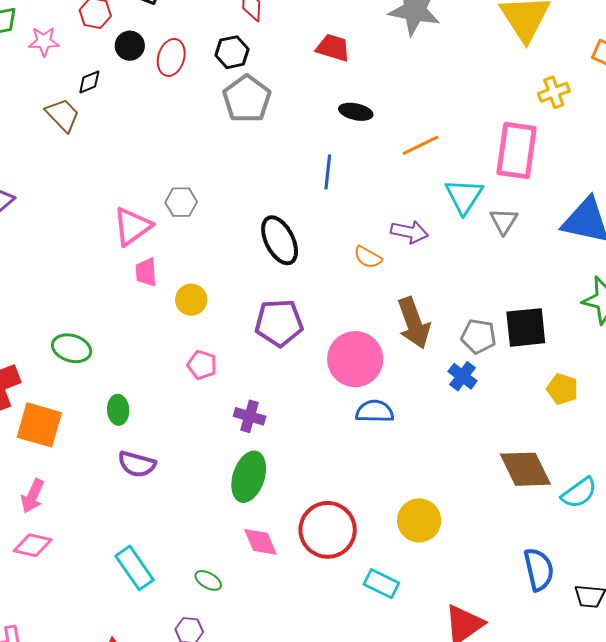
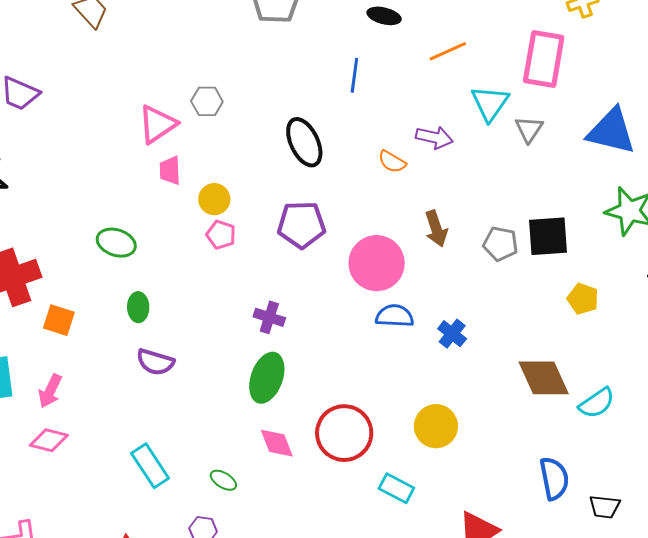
brown arrow: (414, 323) -> (436, 229), size x0.7
green ellipse: (72, 348) -> (116, 243), moved
pink pentagon: (202, 365) -> (221, 235), moved
blue cross: (463, 376) -> (452, 334), moved
orange square: (39, 425) -> (59, 320), size x0.7

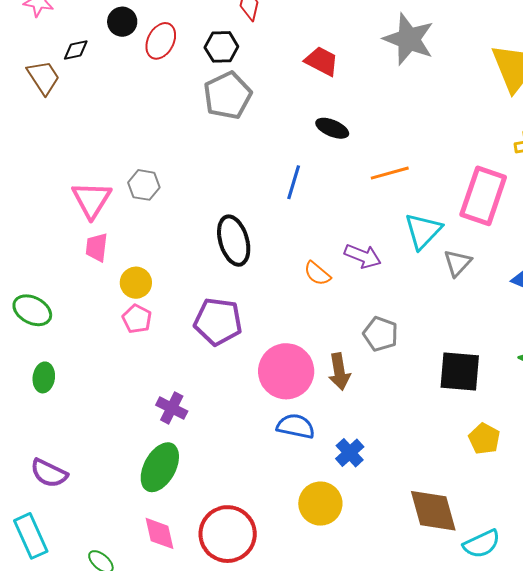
pink triangle: (158, 124) -> (92, 200), turned -33
brown arrow: (436, 229) -> (339, 372), moved
gray pentagon: (500, 244) -> (381, 334), moved
purple semicircle: (155, 362) -> (49, 473), moved
yellow circle: (436, 426) -> (320, 504), moved

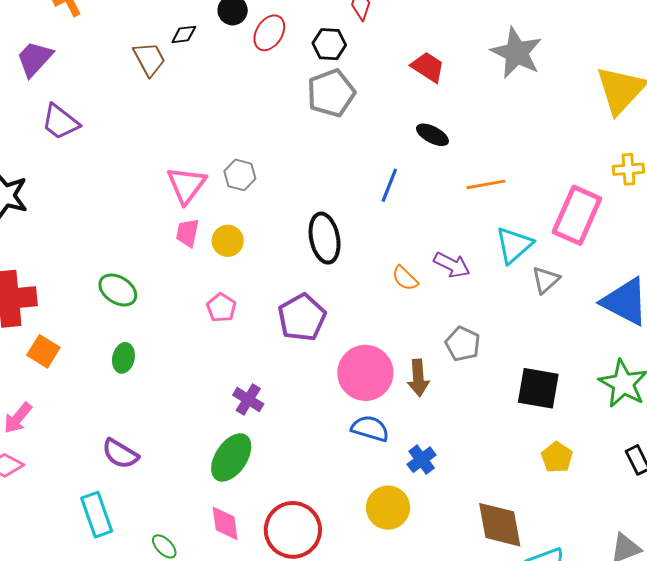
yellow circle: (136, 283) -> (228, 241), moved
purple pentagon: (218, 322) -> (302, 317), turned 30

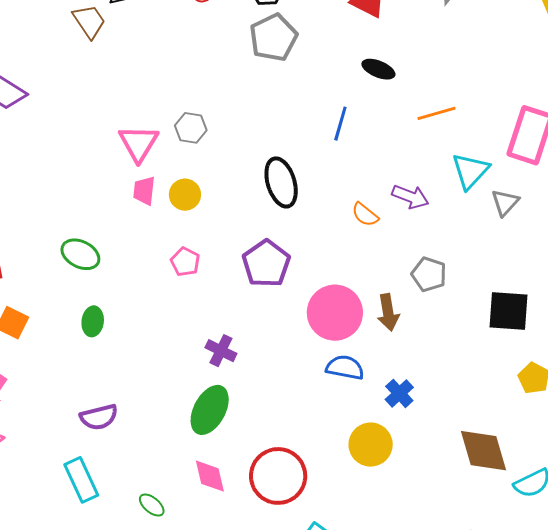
purple semicircle: (120, 454) -> (99, 417), turned -39

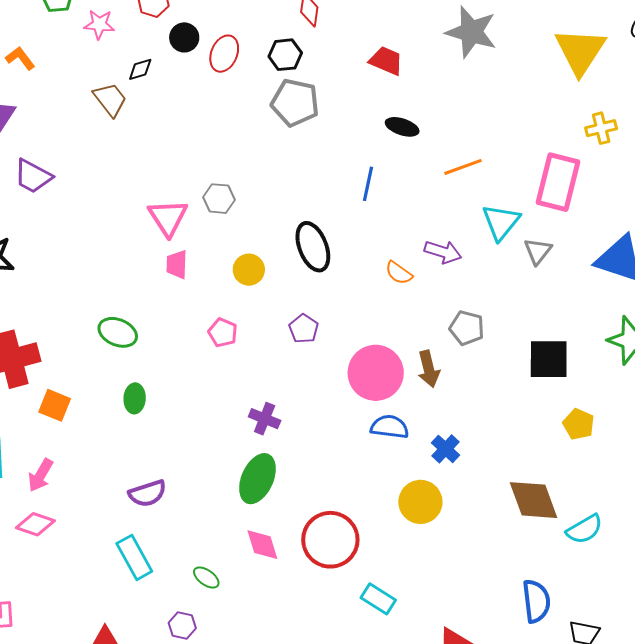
gray pentagon: (273, 38) -> (295, 103), turned -30
yellow circle: (185, 195) -> (249, 270), moved
purple pentagon: (266, 264) -> (304, 329), size x0.6

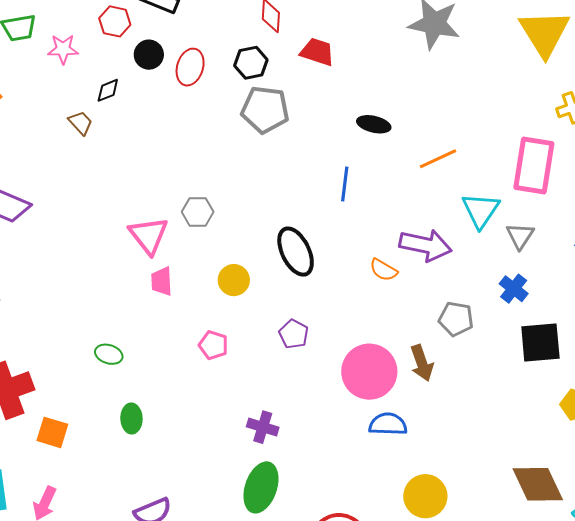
red trapezoid: (386, 61) -> (317, 52), moved
brown trapezoid: (110, 99) -> (81, 123), size x0.7
purple arrow: (443, 252) -> (425, 245), size x1.4
green ellipse: (118, 332) -> (109, 354), size x0.7
blue cross: (446, 449) -> (514, 289), moved

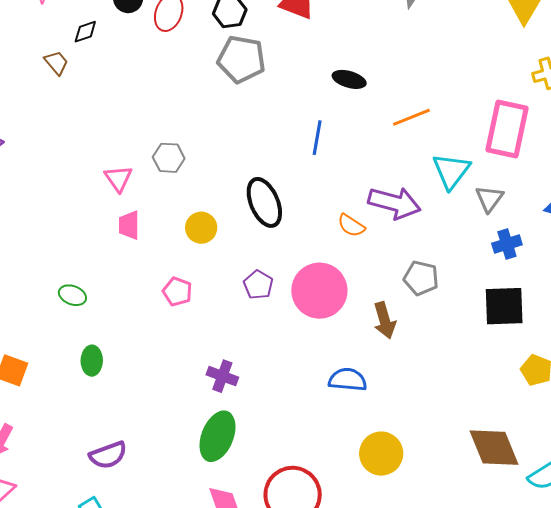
pink triangle: (149, 235) -> (118, 179), size x0.7
blue cross: (514, 289) -> (507, 244), moved, turned 32
pink circle: (369, 372) -> (319, 291), moved

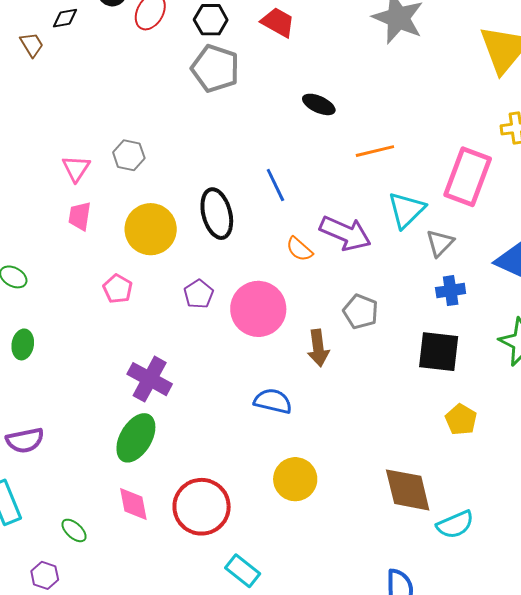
blue line: (317, 138) -> (275, 185), moved, turned -44
yellow circle: (201, 228) -> (151, 229), size x1.6
purple cross: (222, 376) -> (150, 379), size x1.4

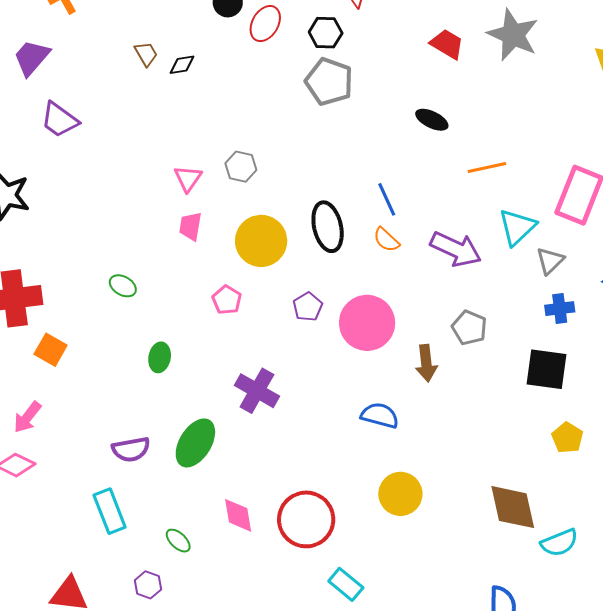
black diamond: (65, 18) -> (182, 65), moved
red trapezoid: (278, 22) -> (447, 44), moved
orange semicircle: (299, 249) -> (386, 240), moved
green ellipse: (23, 344) -> (160, 357), moved
green ellipse: (136, 438) -> (195, 443), moved

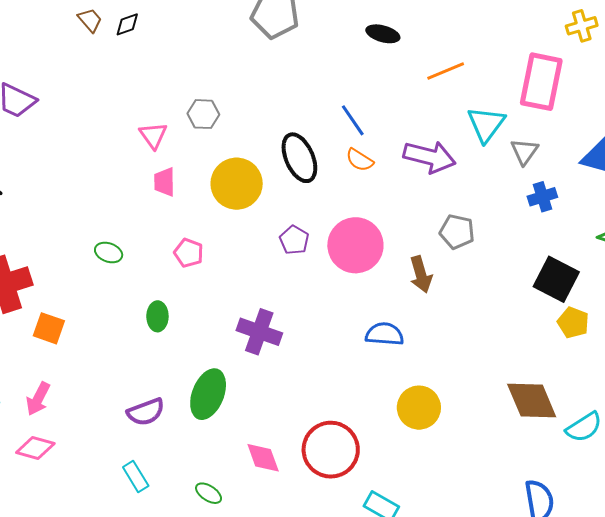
pink pentagon: (227, 300) -> (189, 253), moved
black square: (546, 369) -> (556, 279), moved, turned 30
cyan rectangle: (110, 511) -> (136, 476), size x0.7

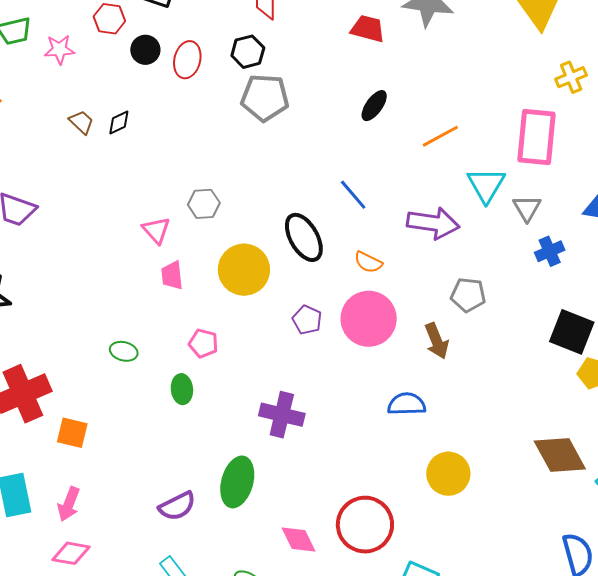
black ellipse: (383, 34) -> (374, 106), turned -64
orange semicircle: (360, 160) -> (368, 262), moved
green ellipse: (157, 316) -> (182, 389), moved

